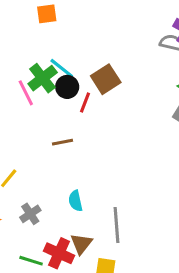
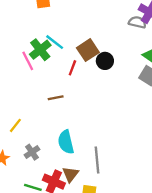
black circle: (67, 87) -> (105, 61), moved
cyan semicircle: (75, 201) -> (66, 142), size x1.5

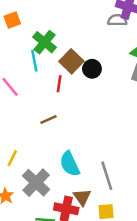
cyan line: (55, 42) -> (34, 61), turned 54
green cross: (40, 50) -> (44, 42), moved
gray cross: (32, 152) -> (36, 183), size x1.6

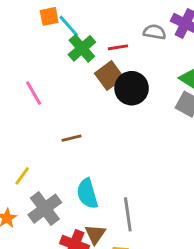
gray semicircle: (117, 20) -> (155, 32), moved
cyan line: (34, 61) -> (69, 26), moved, turned -40
black circle: (92, 69) -> (132, 88), size x1.5
red line: (59, 84) -> (118, 47), moved, turned 63

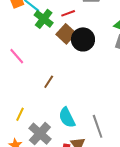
brown line: (72, 138) -> (49, 82), turned -32

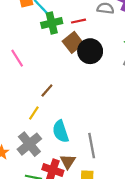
green cross: (44, 19) -> (52, 23), turned 30
yellow line: (20, 114) -> (34, 113), moved

